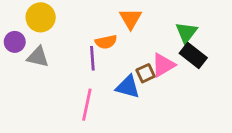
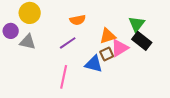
orange triangle: (131, 19) -> (108, 36), moved, turned 42
orange semicircle: (106, 42) -> (78, 20), moved
purple line: (92, 58) -> (68, 43), turned 60

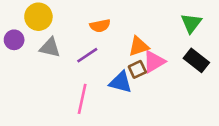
green triangle: (137, 24) -> (191, 23), moved
black rectangle: (142, 41) -> (196, 60), moved
gray triangle: (28, 42) -> (50, 48), moved

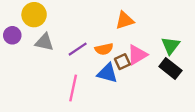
green triangle: (191, 23) -> (170, 46), moved
orange semicircle: (100, 26) -> (104, 49), moved
orange triangle: (139, 46) -> (125, 20), moved
black rectangle: (196, 60) -> (170, 69), moved

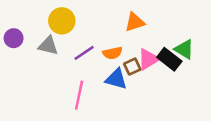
yellow circle: (34, 15) -> (62, 21), moved
green triangle: (170, 46) -> (184, 49), turned -36
black rectangle: (170, 69) -> (169, 59), moved

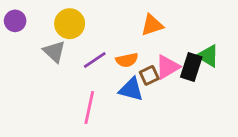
purple circle: (14, 38) -> (15, 21), moved
gray triangle: (48, 46) -> (54, 52), turned 30
black rectangle: (169, 59) -> (191, 67), turned 70

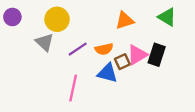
green triangle: (208, 56) -> (167, 17), moved

